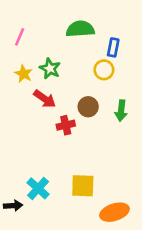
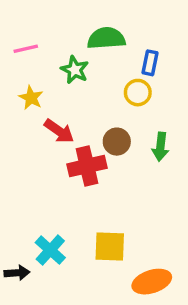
pink line: (20, 37) -> (26, 49), turned 54
green star: (50, 69) -> (75, 70), moved
red cross: (66, 125) -> (87, 166), size x1.5

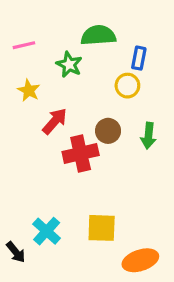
red arrow: (59, 131) -> (55, 121), turned -84
black arrow: (17, 273) -> (16, 252), turned 55

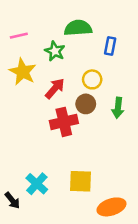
yellow circle: (127, 86) -> (92, 79), moved
yellow star: (29, 90) -> (23, 72), size x1.5
red arrow: (55, 121) -> (55, 88), moved

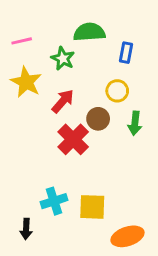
yellow circle: (92, 79) -> (117, 91), moved
red cross: (64, 122) -> (73, 139), turned -32
cyan cross: (37, 184) -> (54, 201), moved, turned 30
black arrow: (12, 200) -> (26, 229), moved, turned 42

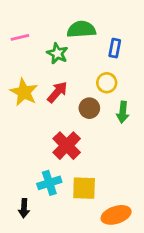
yellow star: (26, 82) -> (24, 92), moved
red cross: (73, 139) -> (67, 146), moved

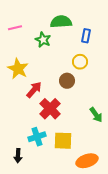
red arrow: (57, 92) -> (34, 90), moved
green arrow: (123, 112) -> (96, 115), moved, turned -42

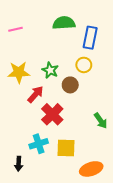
blue rectangle: (86, 36) -> (90, 38), size x1.5
green star: (43, 40) -> (50, 70), moved
yellow star: (18, 69) -> (19, 72), turned -30

